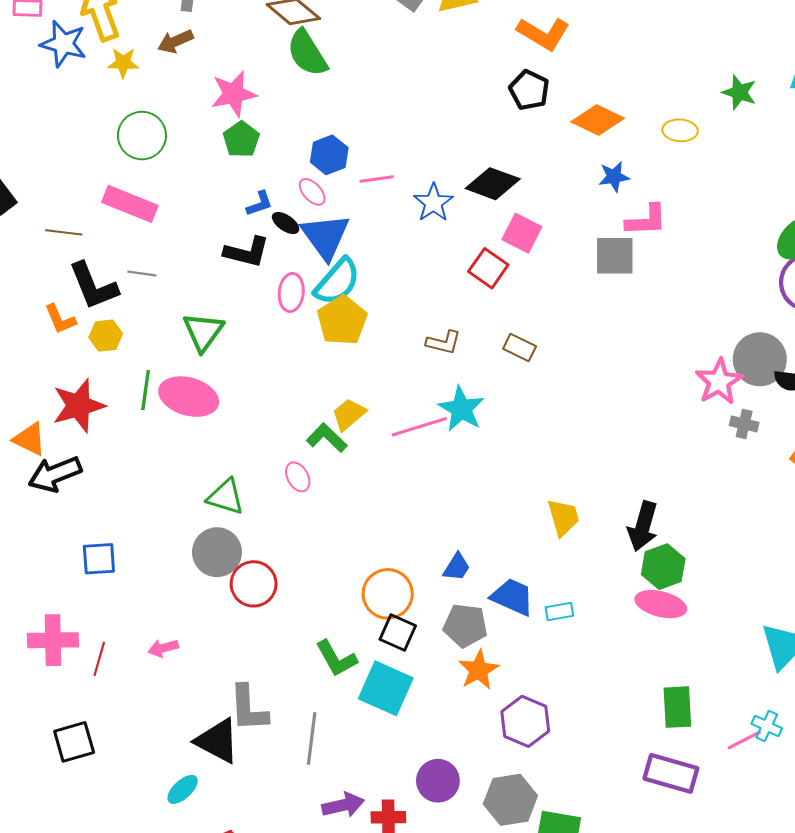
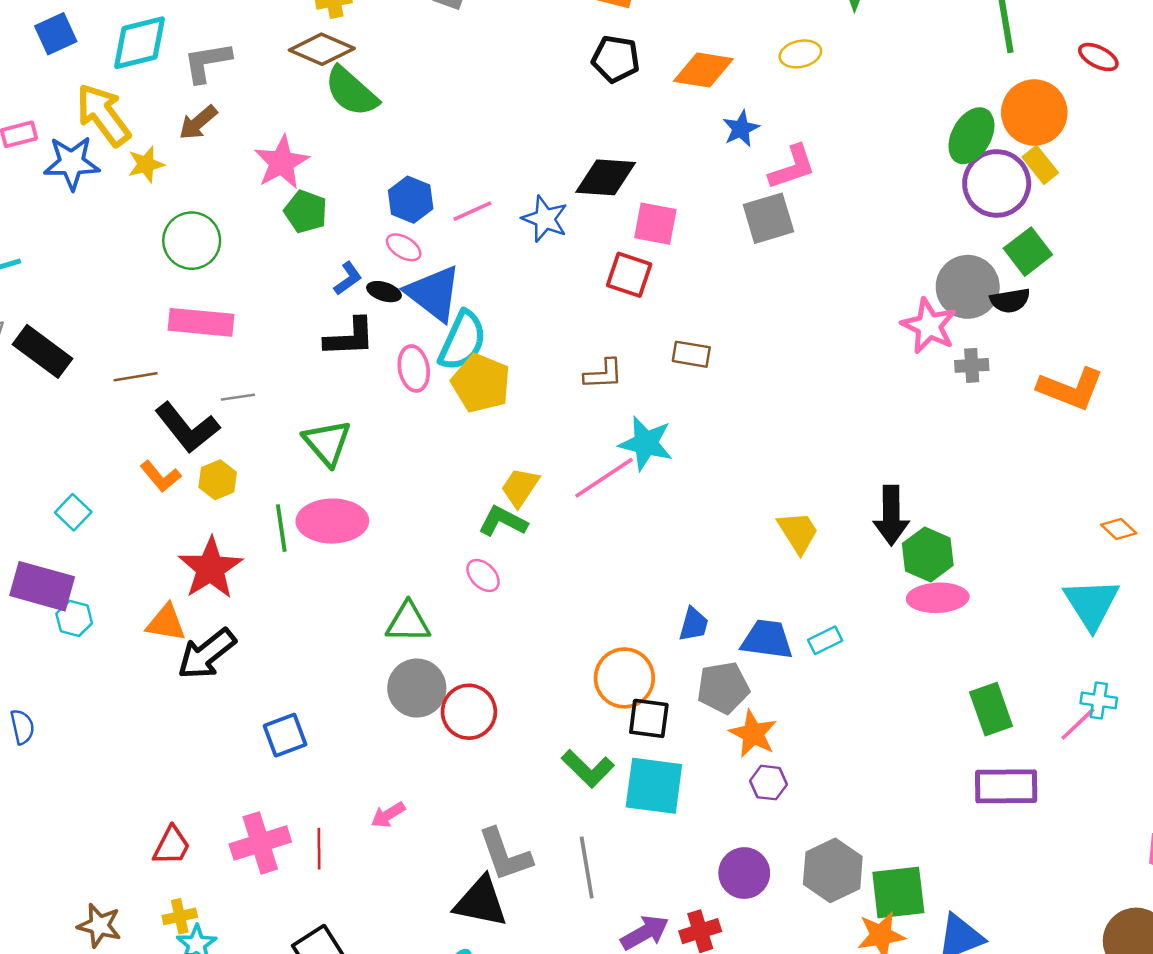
purple hexagon: (525, 721) -> (768, 783), moved, size x0.6

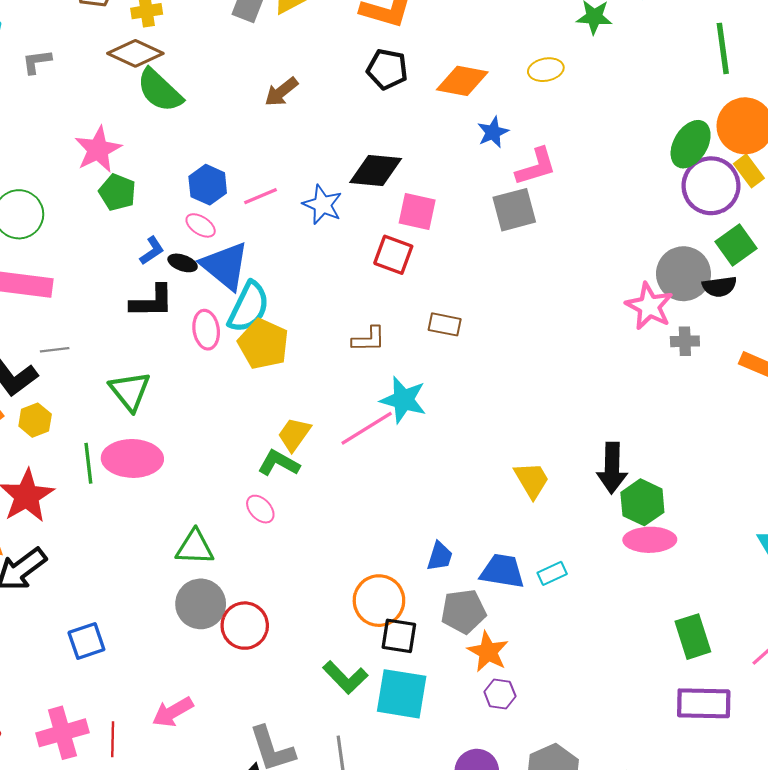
gray L-shape: (207, 62) -> (37, 62), size x0.7
brown arrow: (198, 123) -> (281, 92), moved
pink arrow: (388, 815) -> (173, 712), size x1.4

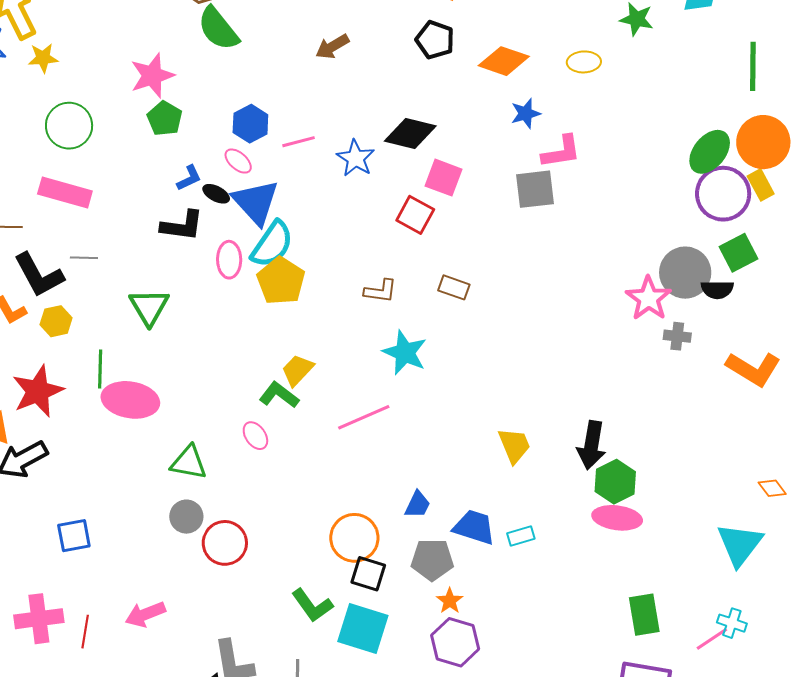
pink line: (367, 428) -> (364, 417), moved
pink ellipse: (132, 458) -> (130, 400), moved
gray circle: (201, 604) -> (186, 517), size x0.7
orange star: (488, 652) -> (450, 601), size x0.7
purple hexagon: (500, 694) -> (455, 642), size x1.6

